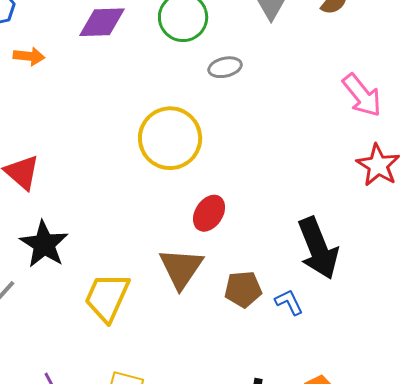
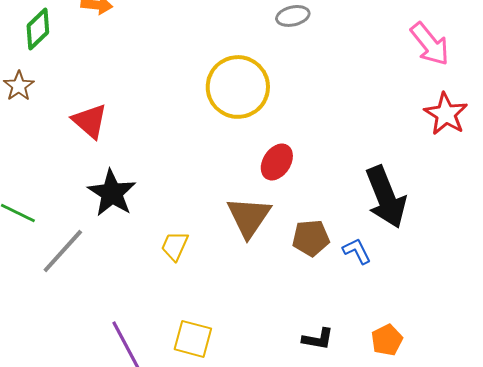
yellow trapezoid: (107, 297) -> (175, 246), size x0.6

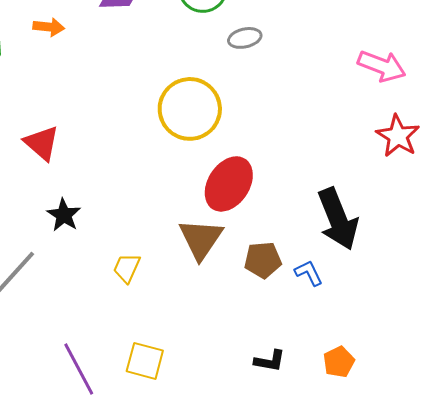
pink arrow: (430, 44) -> (382, 66), turned -30
red ellipse: (277, 162) -> (229, 184), size x1.5
black star: (112, 193) -> (64, 215), size x0.7

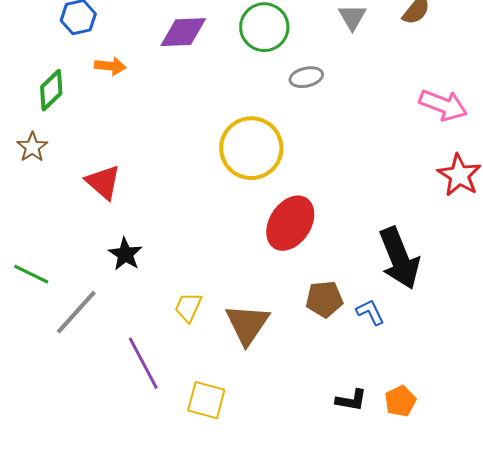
brown triangle: (201, 239) -> (247, 324), moved
black L-shape: (270, 361) -> (351, 400), moved
purple line: (79, 369) -> (143, 363), moved

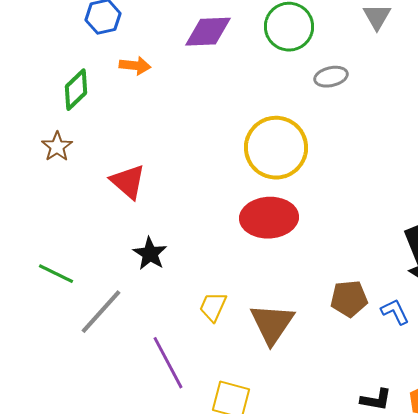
red ellipse: (290, 223) -> (269, 218), moved, turned 54

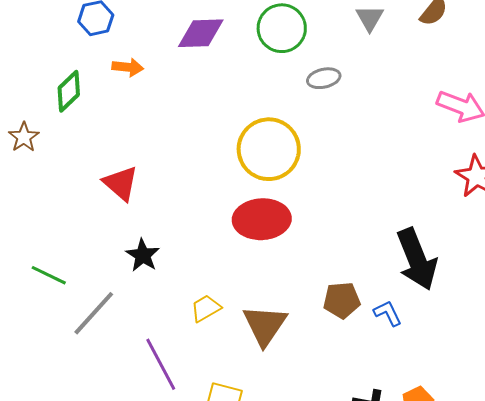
brown star: (57, 147) -> (24, 137), moved
yellow trapezoid: (213, 307) -> (206, 308), turned 36

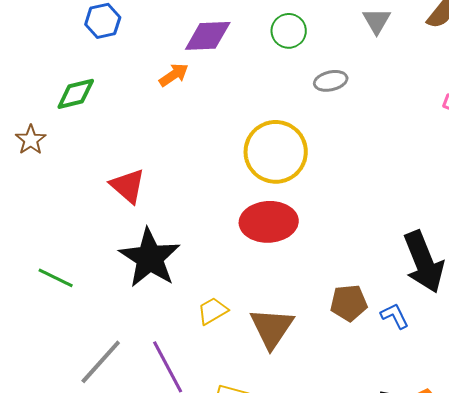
green circle: (282, 28) -> (289, 31), size x0.7
orange arrow: (128, 67) -> (174, 75), moved, turned -40
green diamond: (69, 91) -> (76, 94), turned 30
black star: (143, 255) -> (150, 258), size x1.8
gray line: (94, 313) -> (101, 362), moved

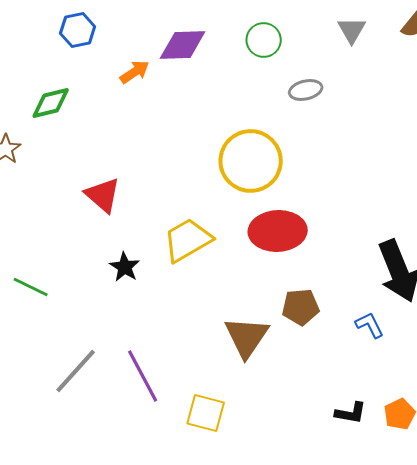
orange arrow: (174, 75) -> (135, 72), moved
red ellipse: (269, 222) -> (278, 231), moved
black star: (150, 258) -> (125, 267), size x0.5
brown pentagon: (349, 303) -> (301, 307), moved
yellow trapezoid: (213, 311) -> (188, 240), moved, size x1.6

